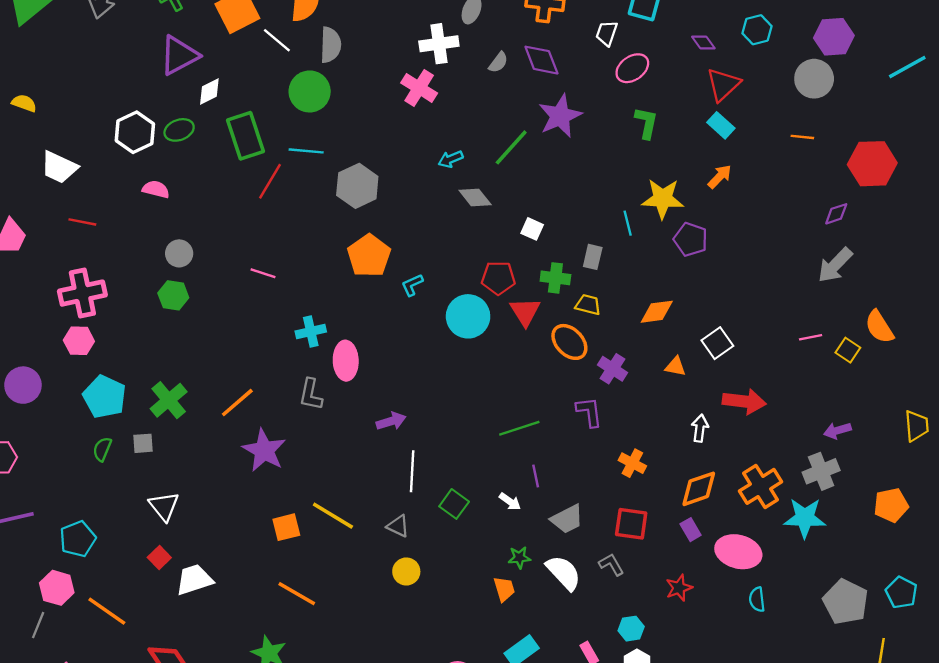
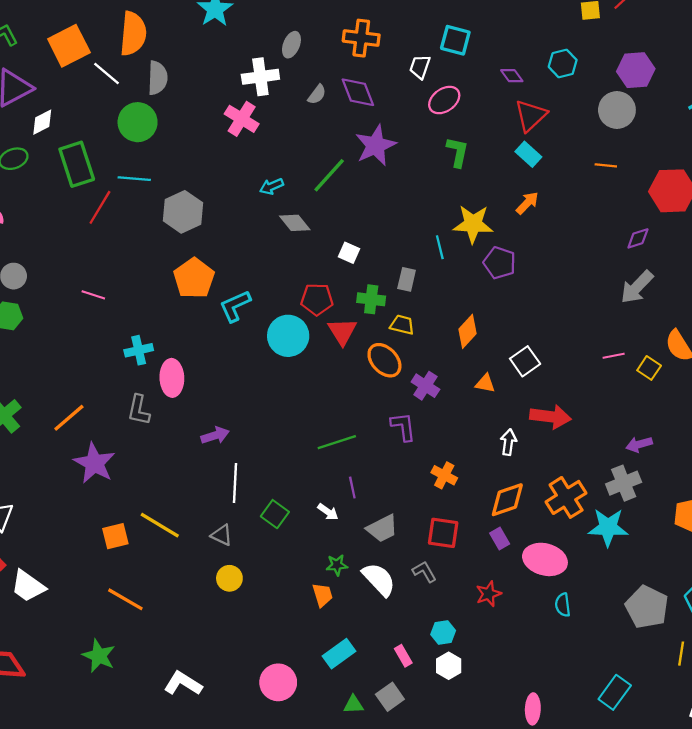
cyan L-shape: (412, 285) -> (235, 306), size x1.5
orange diamond: (657, 312) -> (467, 331), turned -40
white trapezoid: (194, 580) -> (28, 586), turned -126

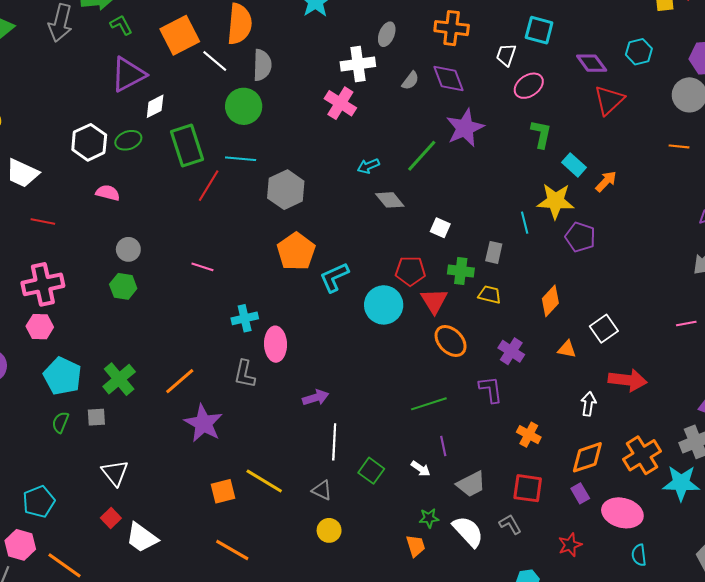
purple diamond: (512, 76) -> (592, 63), size x1.4
cyan rectangle: (528, 154) -> (574, 165), moved
orange ellipse: (384, 360) -> (451, 341), moved

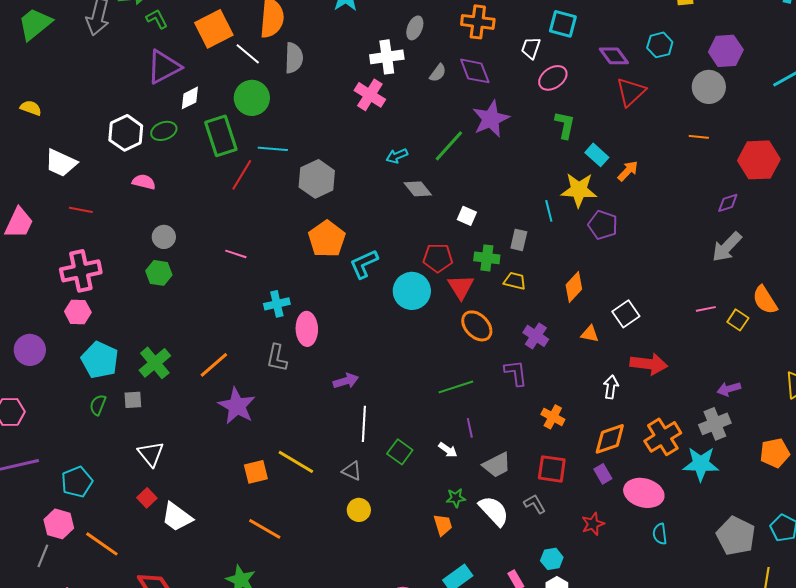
green circle: (244, 106) -> (252, 98), moved

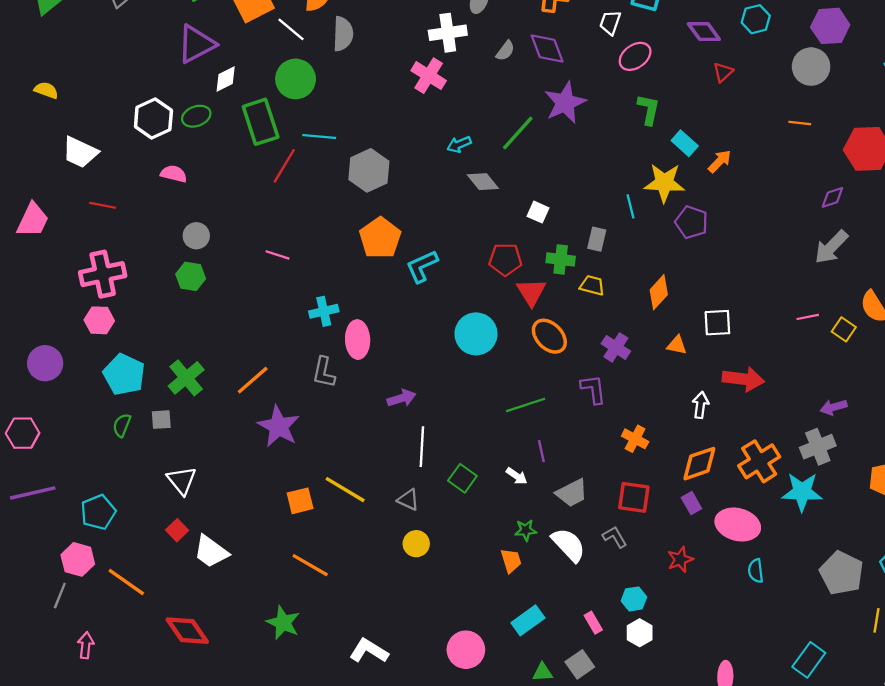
red triangle: (631, 92) -> (723, 72), size x0.6
cyan circle: (412, 291) -> (476, 334), moved
white square: (626, 314) -> (717, 323), turned 32

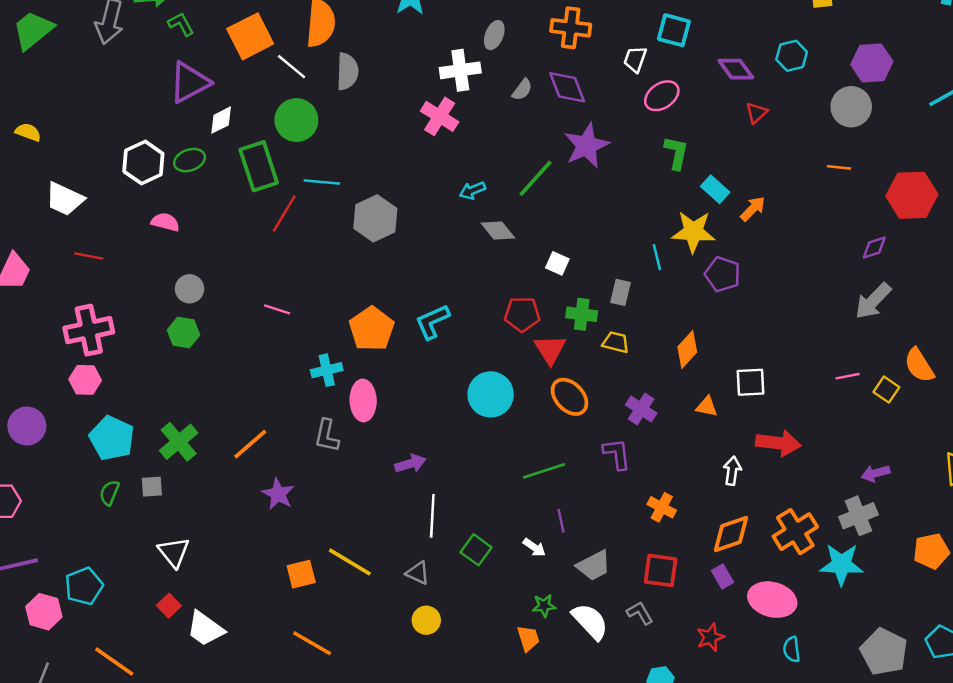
orange pentagon: (380, 238) -> (372, 329), moved
purple star: (279, 426) -> (278, 494), size x0.7
pink hexagon: (78, 559) -> (44, 612), moved

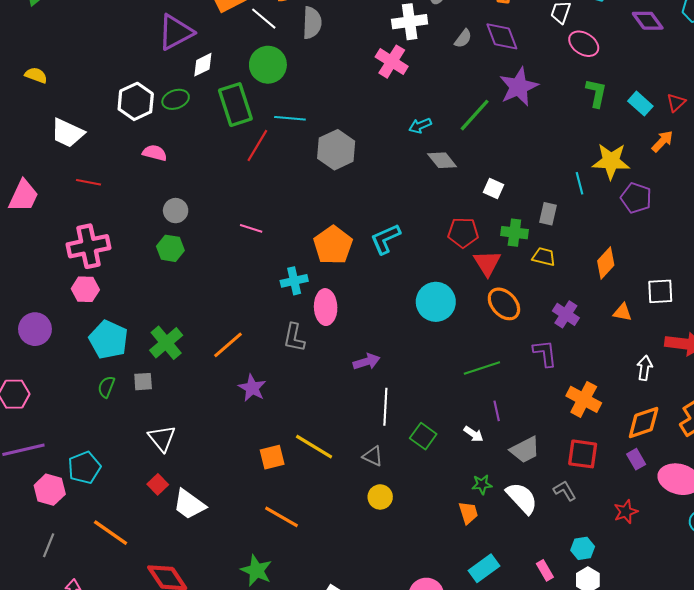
pink ellipse: (662, 96) -> (584, 44), turned 68
red triangle: (756, 113) -> (676, 102), moved
cyan rectangle: (715, 189) -> (640, 104), moved
orange cross: (662, 507) -> (584, 399), size x1.4

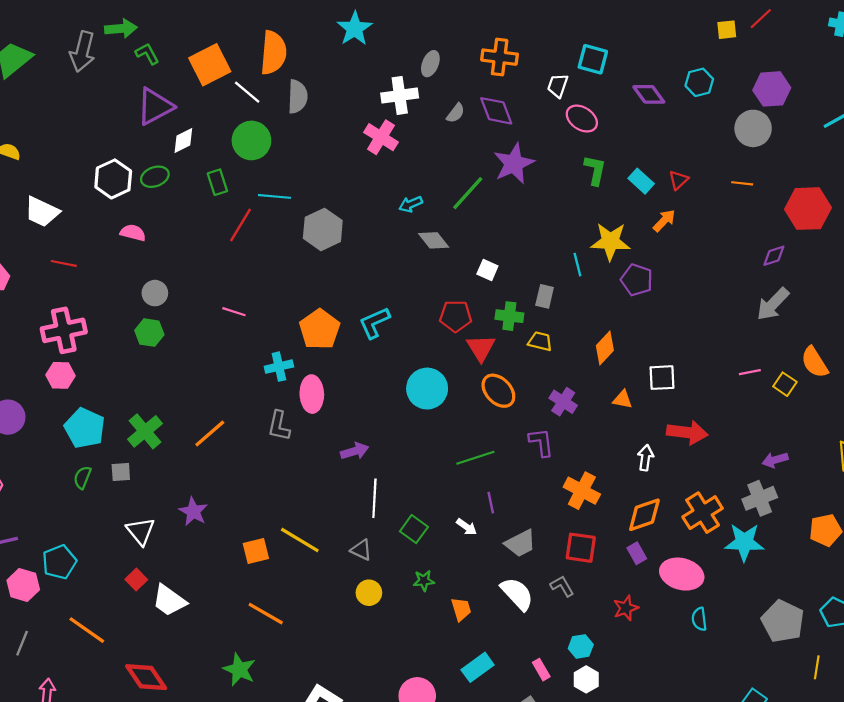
green rectangle: (235, 105) -> (217, 182), size x0.6
purple star: (252, 388) -> (193, 511), moved
green star: (482, 484) -> (424, 581), moved

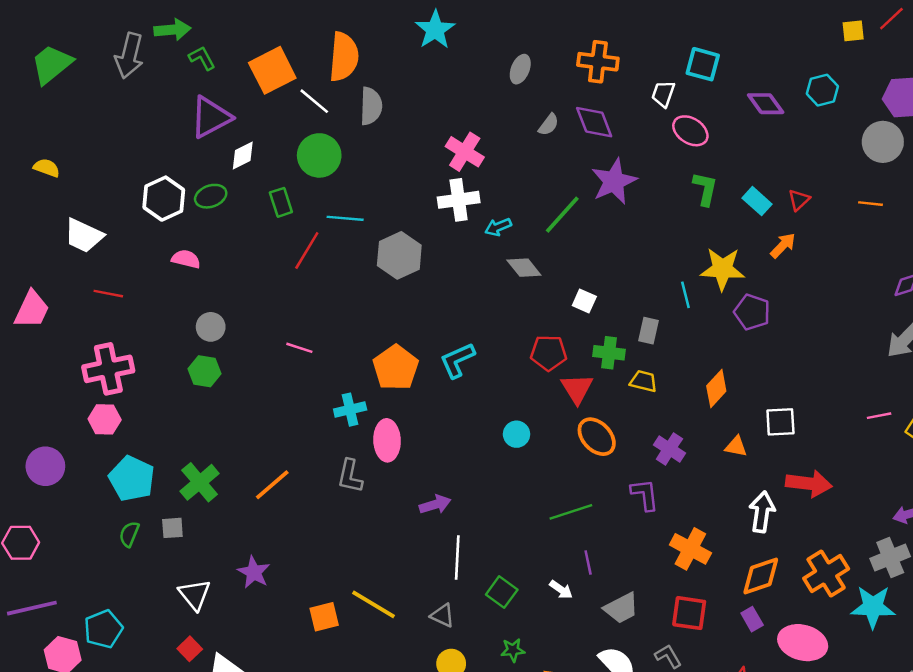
white cross: (400, 95) -> (459, 200), moved
cyan circle: (427, 389) -> (517, 434), size x0.6
white arrow: (646, 458) -> (762, 512), size x1.4

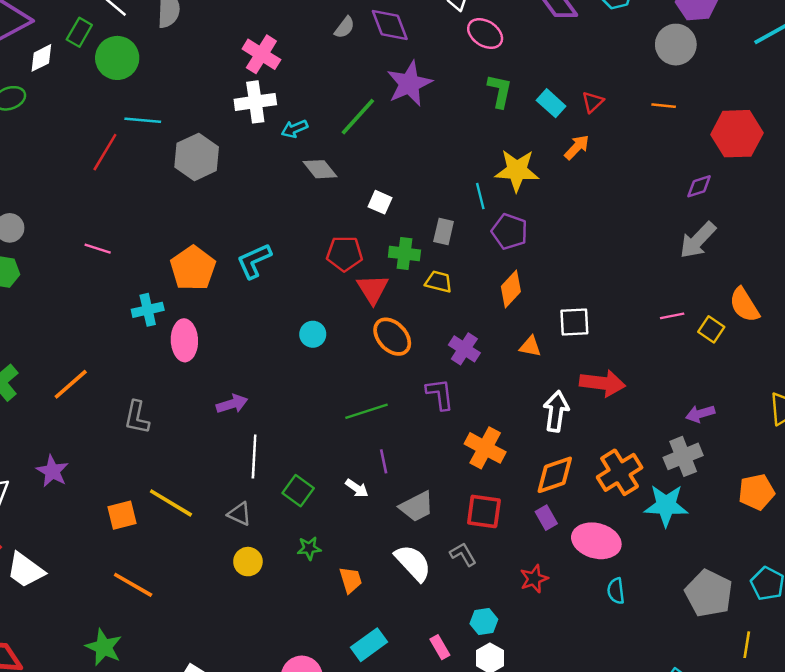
green rectangle: (281, 202) -> (79, 32), moved, turned 48
purple pentagon: (752, 312) -> (510, 232), moved
gray L-shape: (350, 476) -> (137, 417), moved

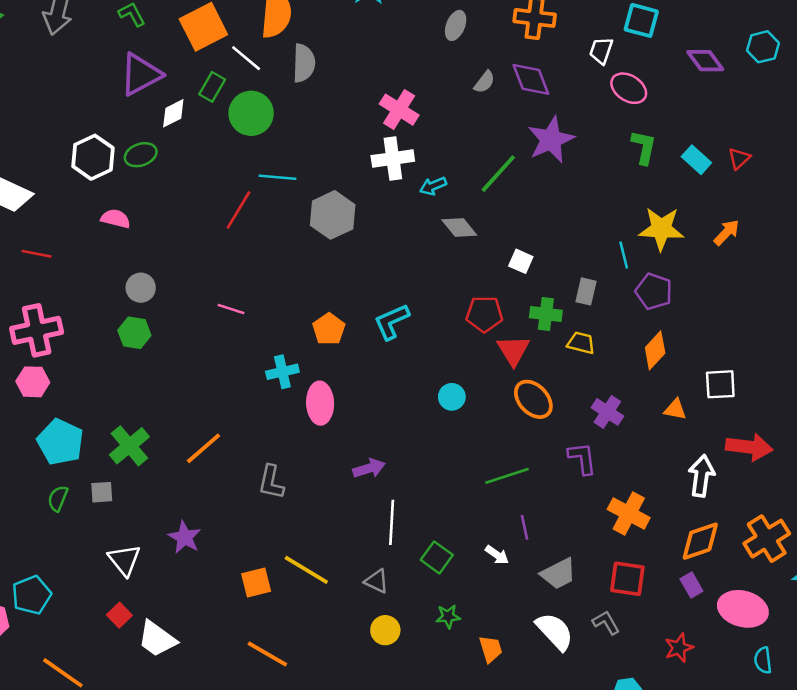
orange arrow: (577, 147) -> (727, 232), moved
orange pentagon: (193, 268) -> (329, 329), size x0.7

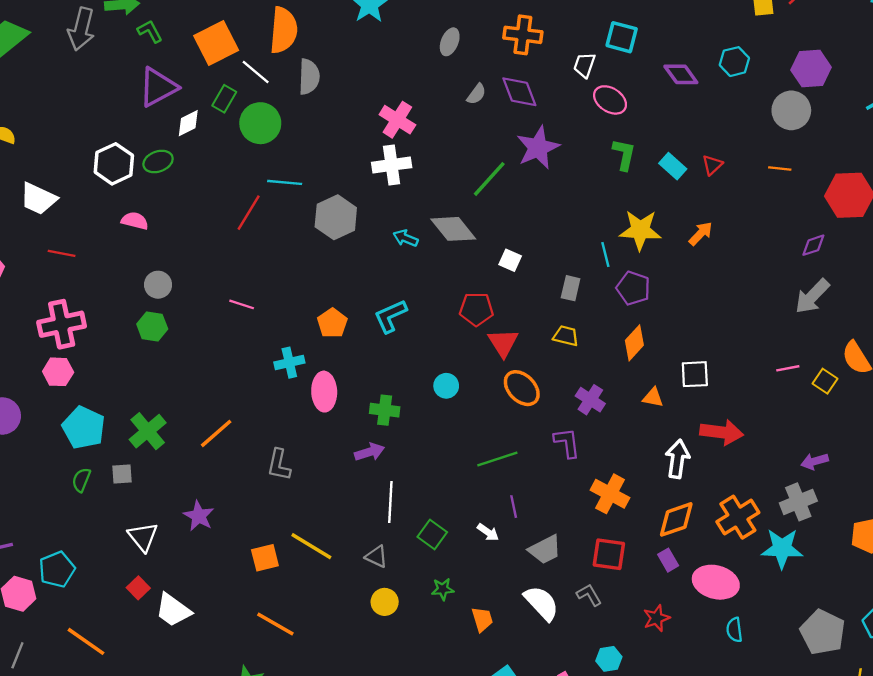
cyan arrow: (433, 186) -> (406, 238), moved, turned 45
gray diamond: (459, 227) -> (453, 229), size x1.4
green cross: (546, 314) -> (385, 410), moved

